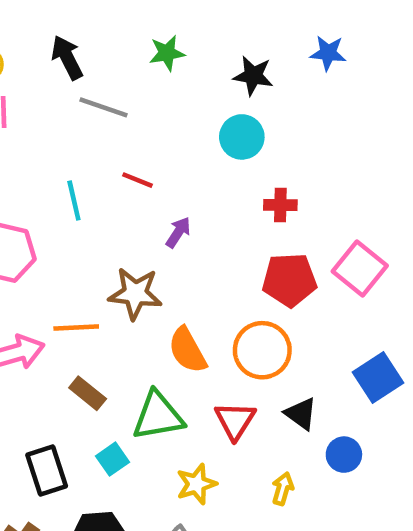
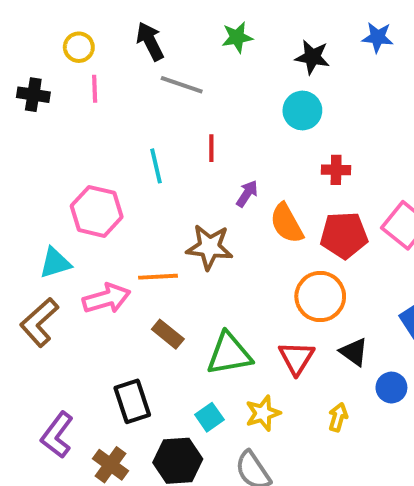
red line: (137, 180) -> (211, 148), turned 68
orange semicircle: (187, 350) -> (287, 223), moved
cyan square: (113, 459) -> (209, 417), moved

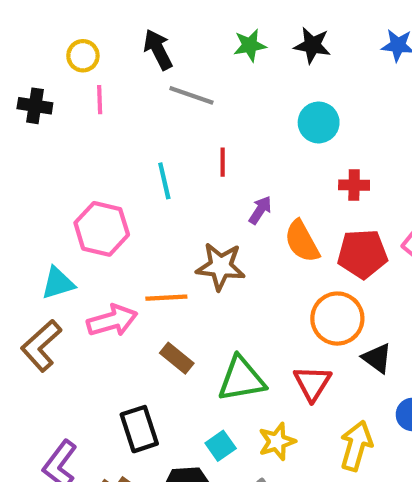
black star: (312, 57) -> (312, 45), moved
black triangle: (354, 352) -> (377, 358), moved
yellow arrow: (338, 417) -> (356, 446), size x1.6

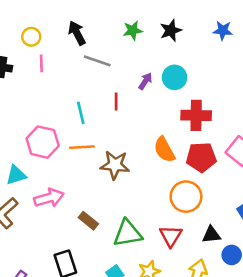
black star: (312, 45) -> (171, 30), turned -30
red cross: (354, 185) -> (196, 115), size x1.6
purple arrow: (260, 210) -> (145, 81), moved
orange line: (166, 298) -> (82, 147), moved
black triangle: (377, 358) -> (211, 235), moved, turned -42

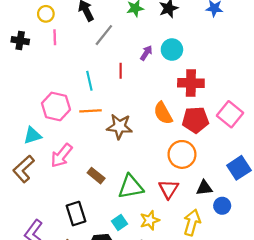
gray line: (97, 61) -> (104, 35), turned -70
pink arrow: (49, 198) -> (61, 156), turned 145

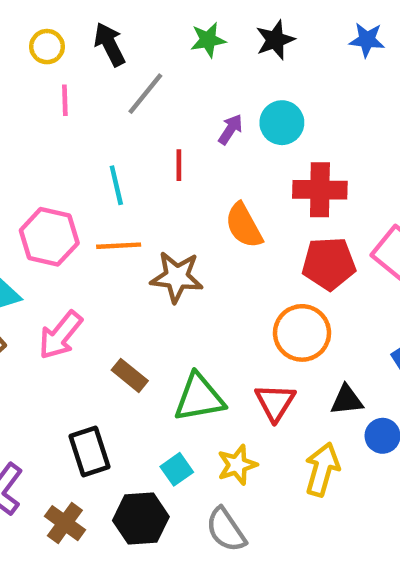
yellow circle: (46, 14) -> (47, 47), moved
pink line: (55, 37) -> (65, 100), moved
orange semicircle: (163, 113) -> (244, 226), moved

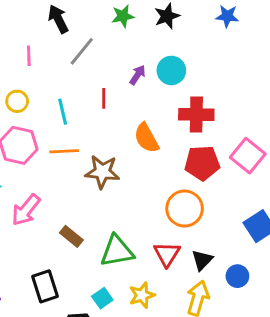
yellow circle: (47, 47) -> (17, 101), moved
black triangle: (347, 400) -> (202, 260), moved, turned -40

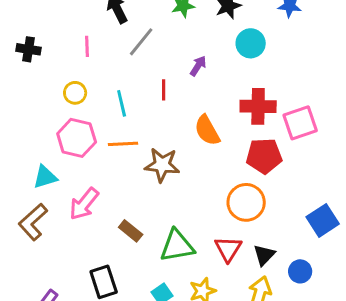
cyan circle: (171, 70) -> (251, 43), moved
pink square: (248, 156) -> (300, 123), moved, turned 32

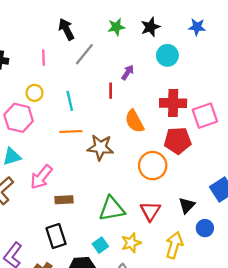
red line: (164, 90) -> (111, 91), moved
pink hexagon: (77, 138) -> (19, 118), moved
orange circle: (246, 202) -> (153, 166), moved
brown rectangle: (131, 231) -> (64, 200), moved, turned -42
black triangle: (264, 255) -> (187, 205), moved

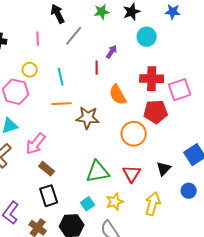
brown rectangle: (64, 200) -> (47, 169), moved, turned 42
blue circle: (205, 228) -> (189, 191), moved

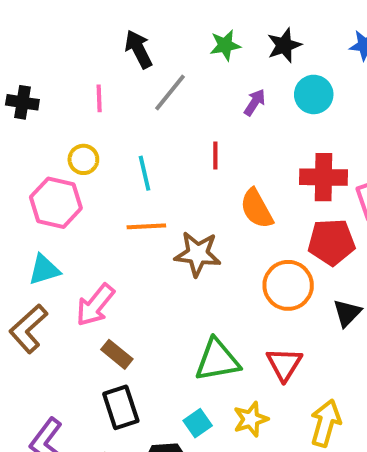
purple arrow: (112, 52) -> (255, 102), moved
black triangle: (164, 169) -> (347, 313), moved

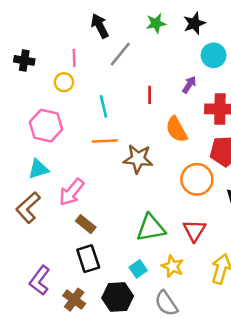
purple arrow: (255, 102) -> (189, 85), moved
yellow circle: (83, 159) -> (64, 82), moved
yellow star: (251, 419) -> (173, 266), turned -30

